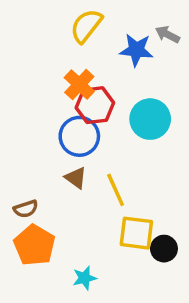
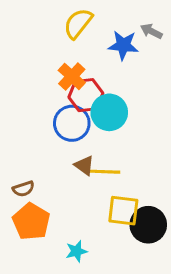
cyan circle: (150, 119) -> (109, 112), moved
brown triangle: (76, 178) -> (84, 165), moved
yellow line: (116, 190) -> (105, 172), turned -64
black circle: (164, 249) -> (148, 225), size x1.5

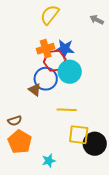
blue star: (123, 45) -> (65, 49), moved
orange cross: (72, 76) -> (46, 49), turned 30
brown triangle: (84, 165) -> (35, 90), moved

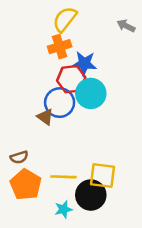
orange cross: (46, 49) -> (60, 47), moved
yellow line: (67, 110) -> (63, 177), moved
black circle: (95, 144) -> (91, 195), moved

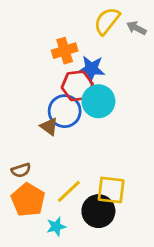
yellow semicircle: (65, 19) -> (107, 21), moved
yellow line: (63, 177) -> (69, 191), turned -45
cyan star: (63, 209) -> (56, 227), moved

